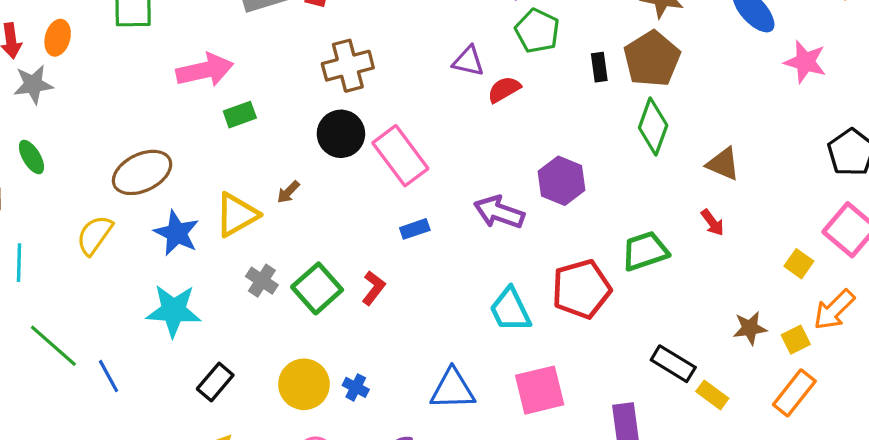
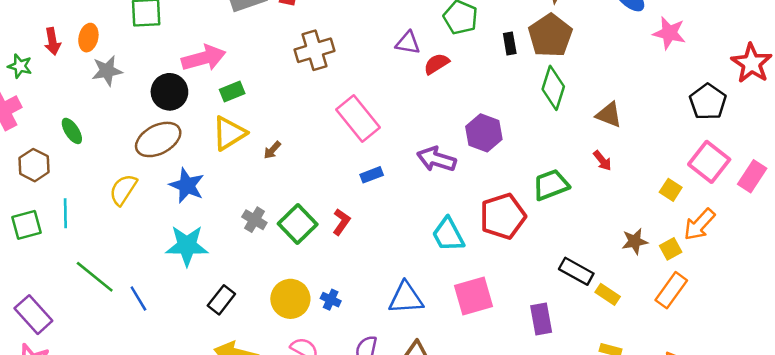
gray star: (33, 84) -> (107, 71), moved
black circle: (341, 134) -> (169, 92), moved
yellow triangle: (237, 215) -> (229, 133), moved

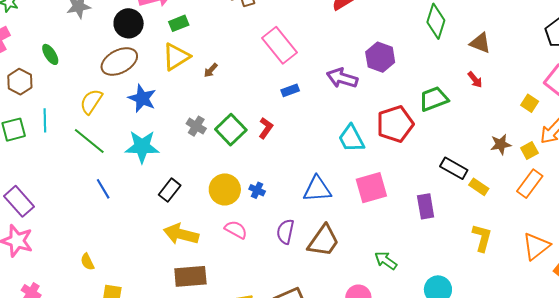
green line: (95, 277) -> (89, 141), moved

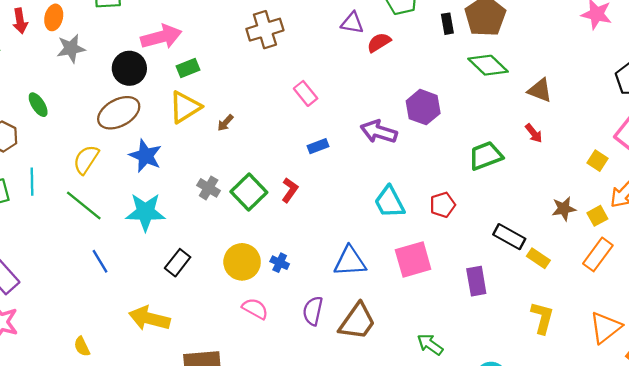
green diamond: (436, 21) -> (488, 65), turned -64
pink rectangle: (279, 45) -> (306, 93), size x0.6
red pentagon: (395, 124) -> (443, 205), moved, size x0.6
yellow arrow: (181, 234) -> (149, 318), moved

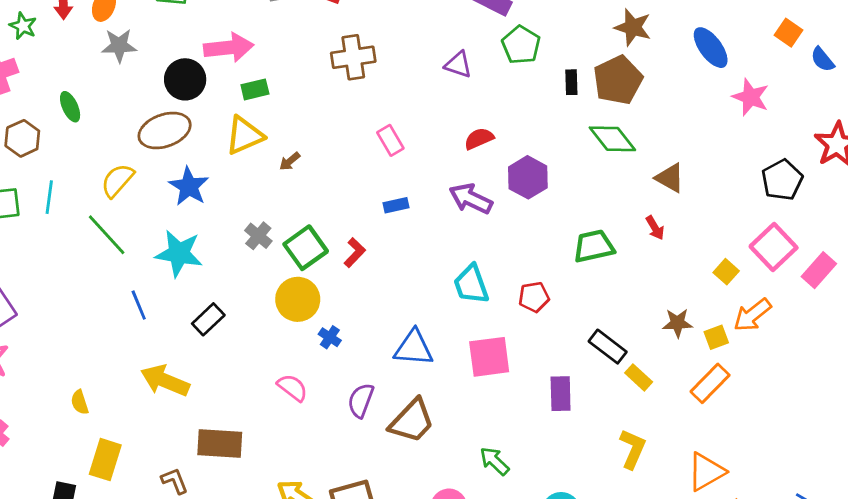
red semicircle: (379, 42) -> (479, 139), moved
blue line: (100, 261) -> (139, 305), moved
yellow circle: (242, 262) -> (298, 299), moved

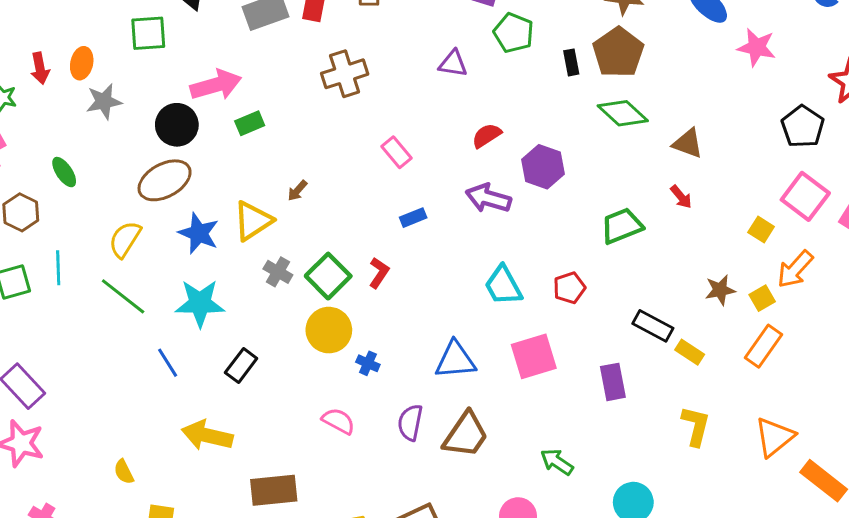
yellow triangle: (244, 135) -> (253, 221), moved

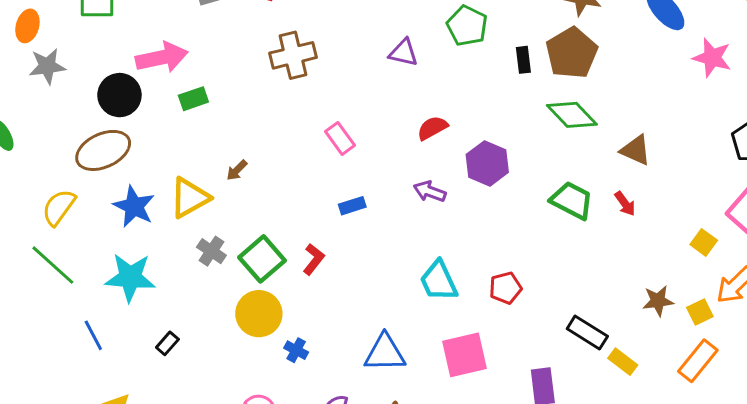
purple arrow: (488, 198) -> (430, 191), size x0.7
green trapezoid: (622, 226) -> (572, 200), moved, turned 45
black rectangle: (241, 366) -> (167, 343), size x0.7

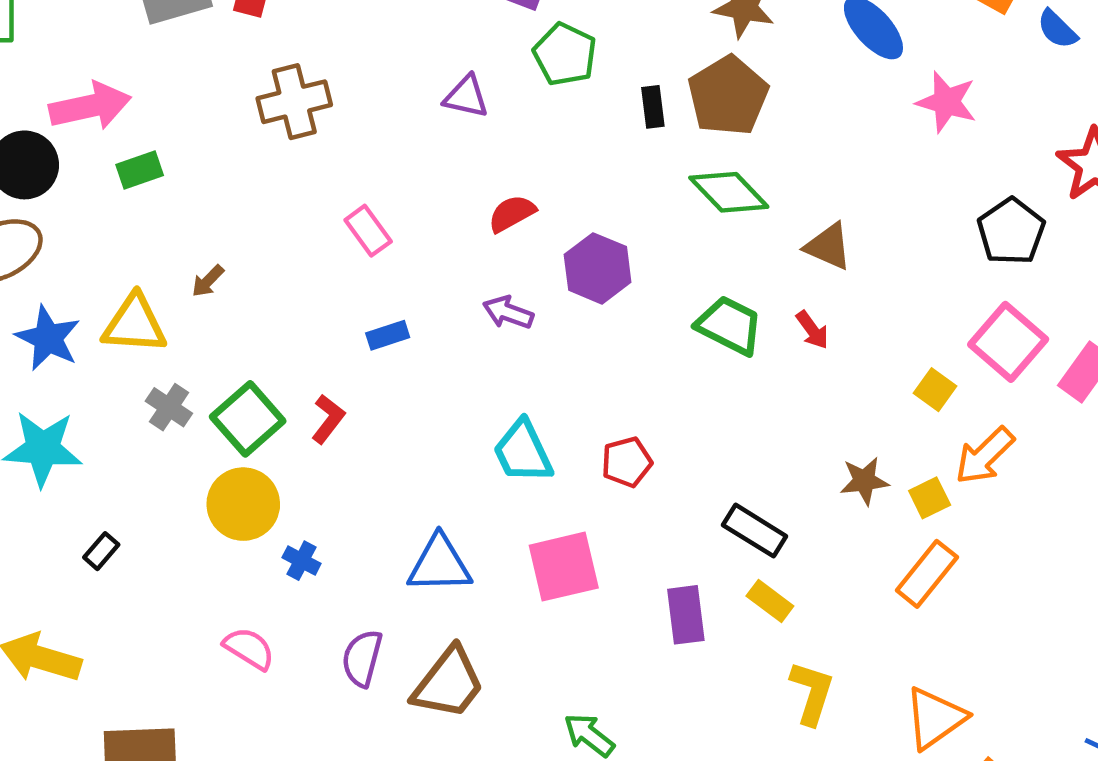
yellow triangle: (190, 198) -> (134, 324), turned 33
yellow rectangle: (623, 362) -> (770, 601), moved

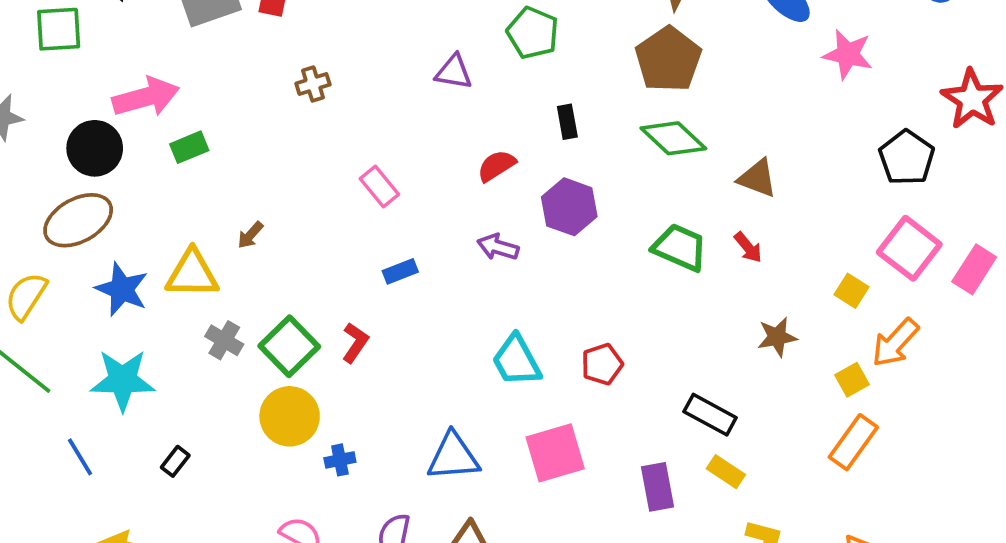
brown cross: (294, 102) -> (313, 84), size x0.6
black rectangle: (653, 107) -> (567, 122), moved
brown star: (864, 481) -> (777, 337), moved
blue cross: (302, 561) -> (340, 460), turned -36

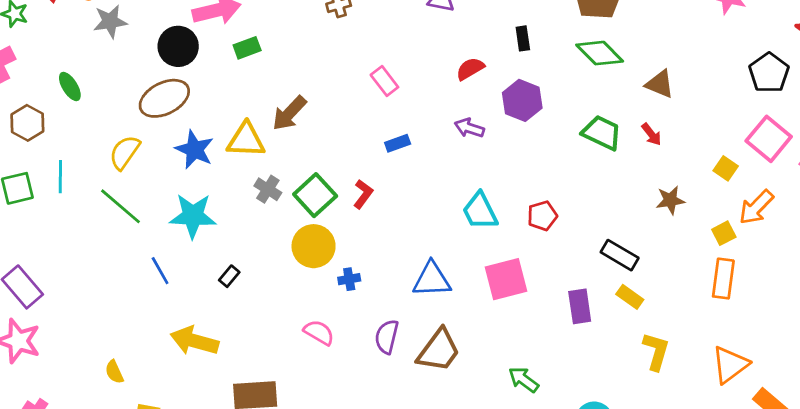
brown arrow: (250, 235) -> (289, 113), size x1.8
orange rectangle: (853, 442) -> (723, 279), turned -30

